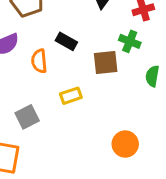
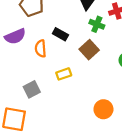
green cross: (130, 41) -> (97, 24), moved
brown square: (106, 62) -> (89, 50), turned -36

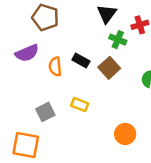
black rectangle: (60, 34) -> (81, 60), moved
yellow rectangle: (64, 74) -> (80, 105), moved, turned 40

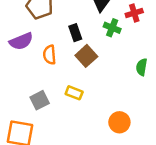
black rectangle: (81, 60) -> (75, 33), moved, turned 42
brown square: (109, 68) -> (86, 56), moved

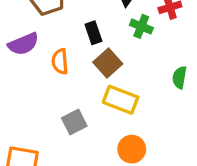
yellow rectangle: (74, 93) -> (121, 100), moved, size x1.5
gray square: (40, 100) -> (74, 122), moved
orange circle: (119, 122) -> (132, 149), moved

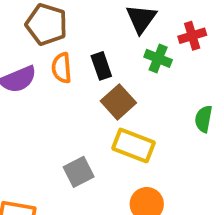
orange semicircle: (60, 61) -> (62, 68), moved

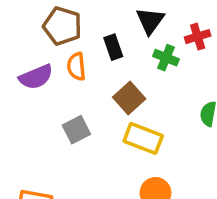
black rectangle: (101, 66) -> (113, 47), moved
gray square: (79, 172) -> (76, 130), moved

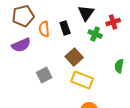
brown pentagon: (62, 26) -> (23, 16), moved, turned -30
orange semicircle: (76, 66) -> (44, 29), moved

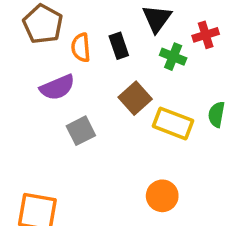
brown pentagon: (23, 16) -> (43, 24), turned -30
purple semicircle: (21, 45) -> (57, 87), moved
yellow rectangle: (82, 80) -> (173, 123), moved

